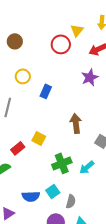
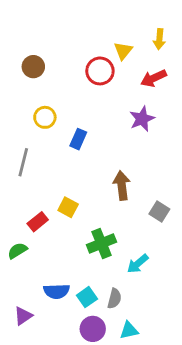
cyan arrow: (87, 167) -> (138, 264), moved
cyan square: (53, 191) -> (87, 297), moved

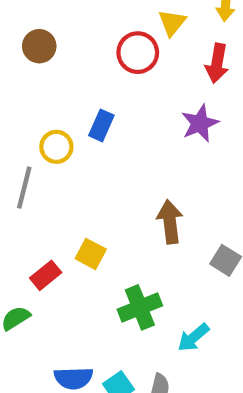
red arrow: (154, 78) -> (217, 63), turned -55
yellow circle: (45, 117) -> (56, 147), moved
blue rectangle: (78, 139) -> (101, 125), moved

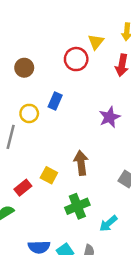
brown circle: (39, 46) -> (24, 68), moved
purple star: (200, 123) -> (110, 117), moved
brown arrow: (170, 222) -> (81, 163), moved

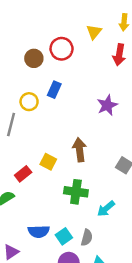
red circle: (76, 59) -> (62, 49), moved
brown circle: (24, 68) -> (34, 58), moved
green cross: (77, 206) -> (76, 192), turned 30

